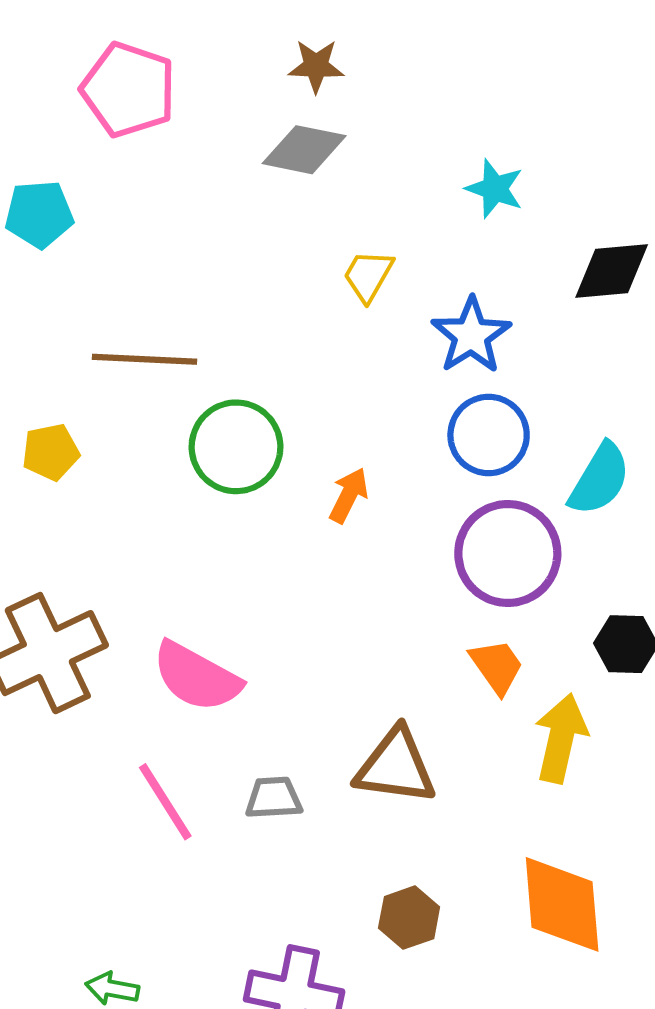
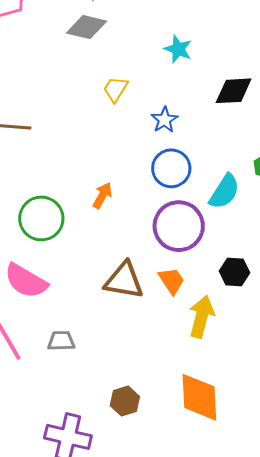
blue star: (471, 335) -> (164, 120), size x0.7
green circle: (236, 447) -> (41, 218), moved
brown triangle: (396, 767) -> (124, 281), moved

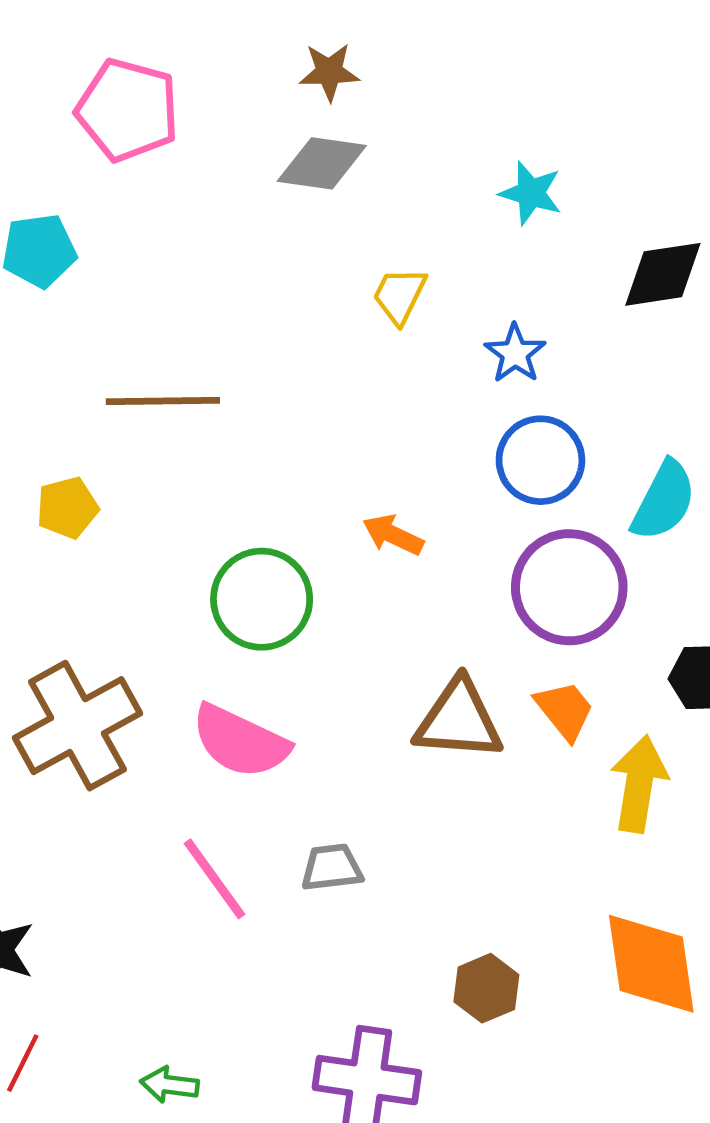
orange arrow: (102, 195) -> (393, 535), turned -88

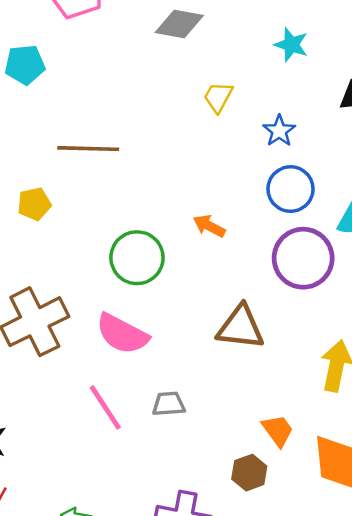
orange trapezoid: (565, 710) -> (278, 430), moved

